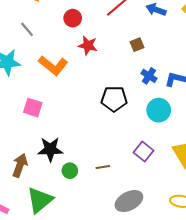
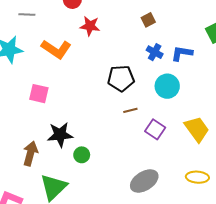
gray line: (27, 29) -> (27, 14), turned -42
brown square: (137, 45) -> (148, 20), moved
brown line: (103, 167) -> (130, 110), moved

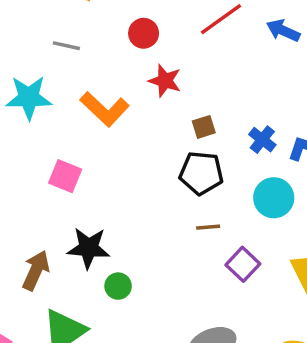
brown square: (148, 20) -> (204, 127), moved

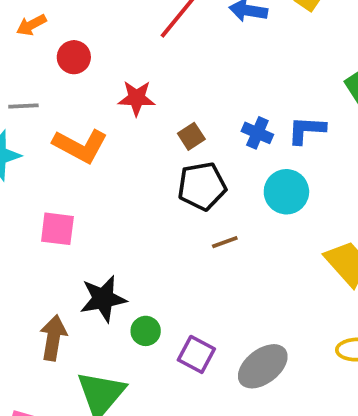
red circle: (144, 33) -> (74, 57), moved
gray line: (66, 46) -> (23, 106), moved
purple square: (243, 264) -> (196, 354), moved

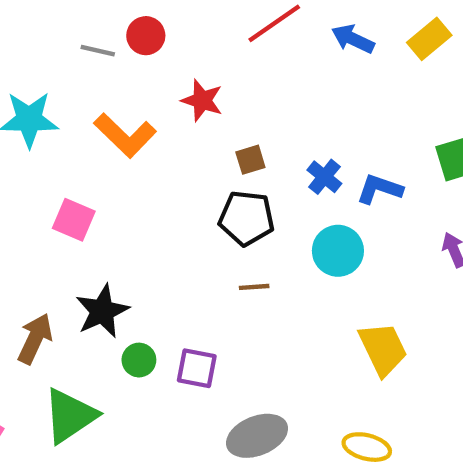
gray line: (23, 106) -> (98, 51), moved
black star: (103, 299) -> (102, 311), turned -30
purple square: (196, 354) -> (197, 368), moved, turned -33

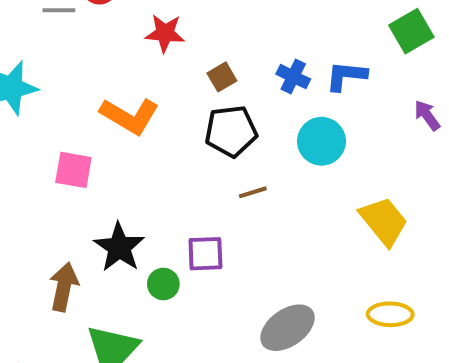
orange L-shape: (125, 135) -> (130, 116), moved
purple square: (197, 368) -> (205, 254), moved

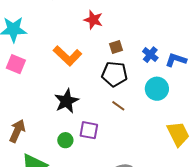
pink square: (73, 170) -> (16, 64), moved
brown line: (253, 192) -> (118, 106), turned 40
black star: (119, 247) -> (67, 101), moved

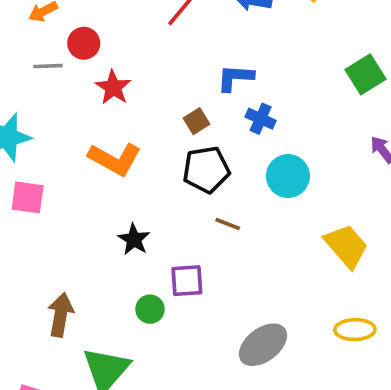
red star: (93, 20) -> (113, 87), moved, turned 30
blue L-shape: (176, 60) -> (235, 78), moved
black star: (67, 101) -> (134, 239), size x0.7

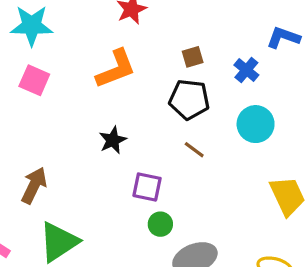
blue L-shape: (235, 78) -> (283, 37), moved
orange L-shape: (115, 159) -> (116, 69), turned -66
green circle: (150, 309) -> (160, 224), moved

